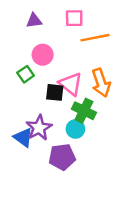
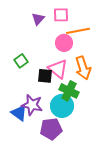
purple triangle: (34, 21) -> (38, 19), moved, turned -40
pink circle: (43, 55) -> (64, 43), moved
purple star: (39, 128) -> (32, 105), turned -30
cyan circle: (75, 129) -> (62, 106), size x1.5

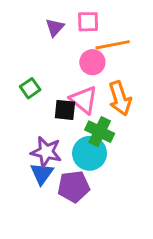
blue triangle: (19, 113) -> (42, 174), moved, turned 30

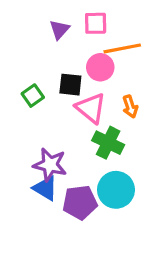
orange arrow: (120, 98) -> (130, 107), size x0.6
black square: (65, 110) -> (70, 85), moved
cyan circle: (90, 153) -> (116, 190), moved
blue triangle: (42, 174) -> (45, 188), turned -35

